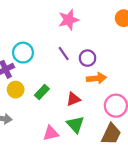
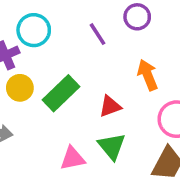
purple circle: (88, 58) -> (137, 17), moved
orange arrow: (96, 78) -> (148, 75), turned -108
green rectangle: (42, 92) -> (61, 93), size x1.5

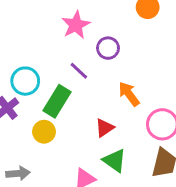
yellow circle: (20, 88) -> (44, 132), moved
green rectangle: (61, 93) -> (57, 101), moved

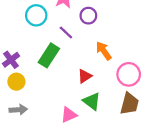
cyan circle: (25, 81) -> (36, 15), moved
yellow circle: (44, 132) -> (16, 82), moved

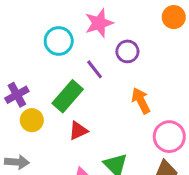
red triangle: (85, 76) -> (78, 131), moved
yellow circle: (16, 82) -> (32, 120), moved

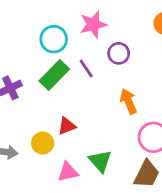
green rectangle: (68, 96) -> (54, 75), moved
yellow circle: (32, 120) -> (43, 143), moved

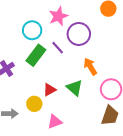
purple circle: (119, 53) -> (79, 34), size x1.5
green triangle: (100, 161) -> (75, 88), moved

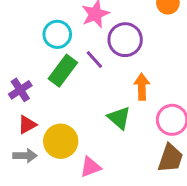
orange arrow: (90, 67) -> (142, 87), turned 30
red triangle: (49, 90) -> (27, 125), moved
yellow circle: (34, 104) -> (61, 141), size x1.5

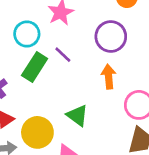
purple circle: (125, 40) -> (111, 36), moved
green triangle: (119, 118) -> (77, 115), moved

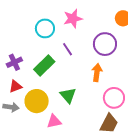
green rectangle: (35, 67) -> (44, 66), moved

